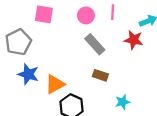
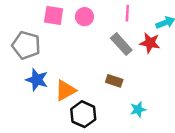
pink circle: (86, 15) -> (84, 17), moved
gray pentagon: (18, 42) -> (26, 45), turned -30
gray rectangle: (95, 44) -> (121, 44), moved

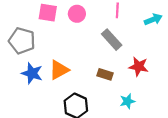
red star: (150, 43) -> (139, 66), moved
orange triangle: (65, 90) -> (59, 70), moved

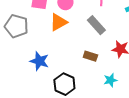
orange triangle: (59, 70) -> (58, 22), moved
blue star: (32, 73) -> (39, 61), moved

